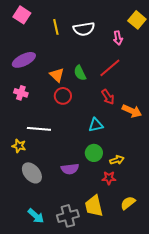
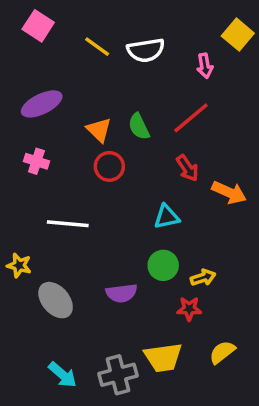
yellow line: (56, 27) -> (97, 47), turned -42
yellow star: (19, 146) -> (19, 265), moved
yellow trapezoid: (94, 206) -> (163, 357), turned -85

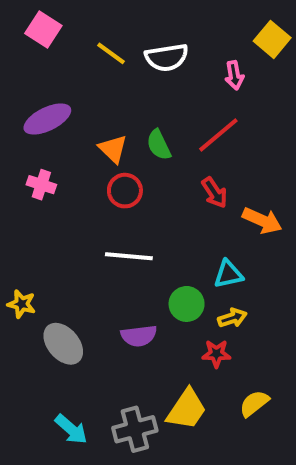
cyan triangle: (167, 217) -> (228, 274), moved
white line: (68, 224) -> (129, 256), moved
yellow trapezoid: (163, 357) -> (187, 409), turned -48

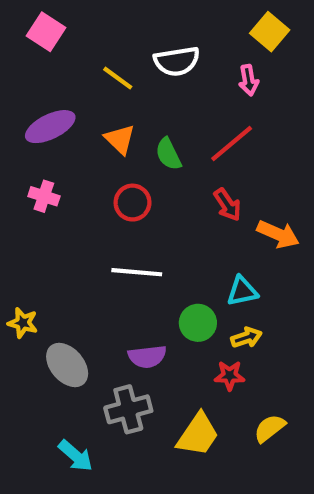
yellow square: (272, 39) -> (270, 32), moved
yellow line: (111, 53) -> (118, 78), moved
orange triangle: (113, 149) -> (120, 139), moved
gray cross: (135, 429) -> (128, 409), moved

